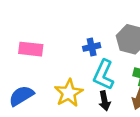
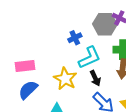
pink rectangle: (31, 49) -> (25, 66), moved
cyan L-shape: (104, 75) -> (90, 58), turned -125

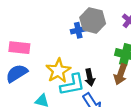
gray hexagon: (105, 24) -> (93, 20), moved
cyan L-shape: (90, 58) -> (72, 85), moved

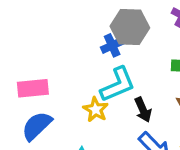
yellow star: (58, 71) -> (96, 110), size x0.7
cyan L-shape: (72, 85) -> (118, 85), moved

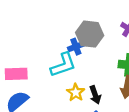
cyan L-shape: (118, 85) -> (63, 65), moved
yellow star: (96, 110) -> (76, 92), moved

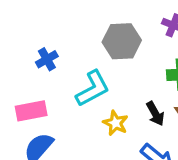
blue cross: (76, 47) -> (47, 59), moved
black arrow: (95, 95) -> (155, 114), moved

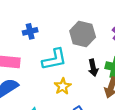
black arrow: (155, 114) -> (93, 68), moved

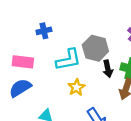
gray hexagon: (83, 34) -> (95, 48), moved

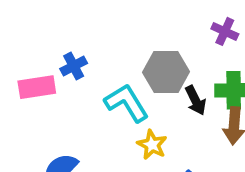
cyan L-shape: (68, 60) -> (127, 103), turned -96
pink rectangle: (23, 62) -> (37, 87), moved

